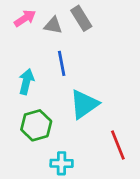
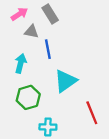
gray rectangle: (81, 18) -> (50, 14), moved
gray triangle: (53, 25) -> (31, 32), moved

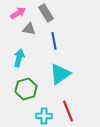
blue line: (48, 49) -> (54, 41), moved
red line: (92, 113) -> (68, 111), moved

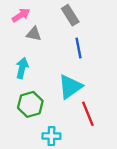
gray rectangle: (46, 13) -> (70, 15), moved
blue line: (54, 41) -> (78, 48), moved
red line: (68, 111) -> (88, 114), moved

